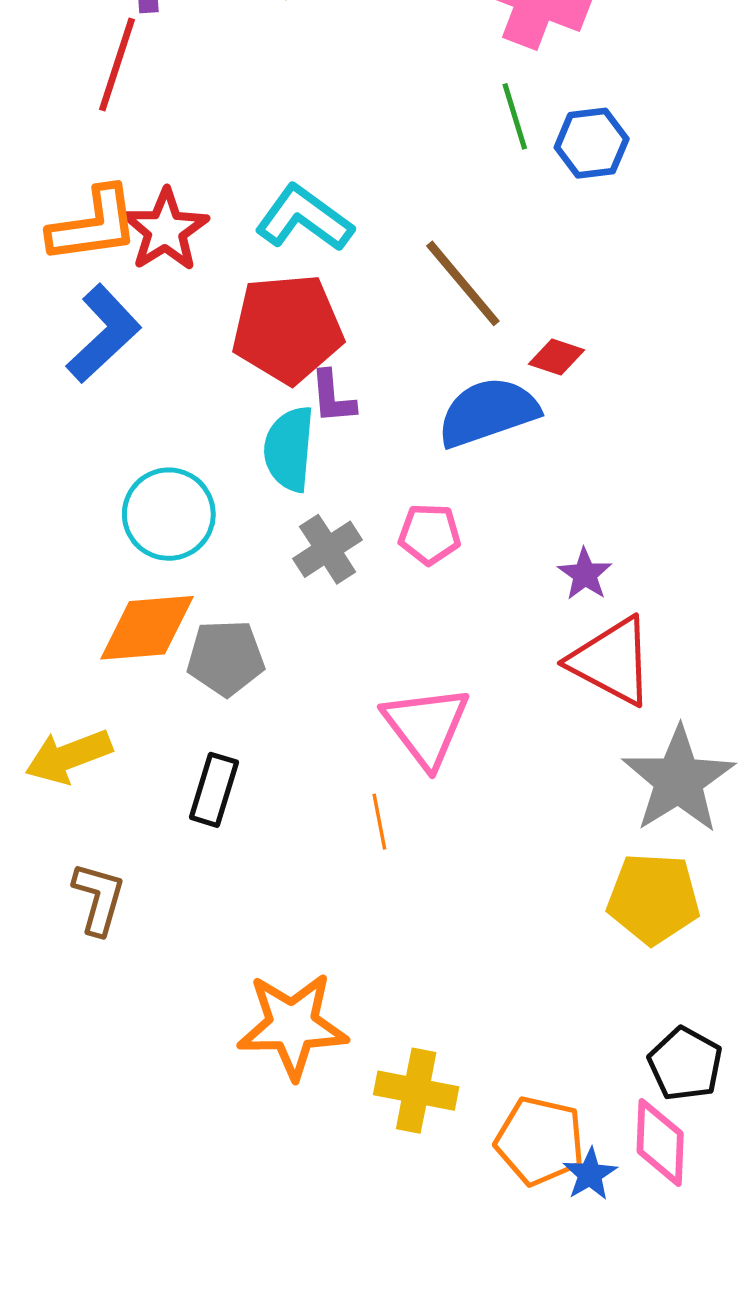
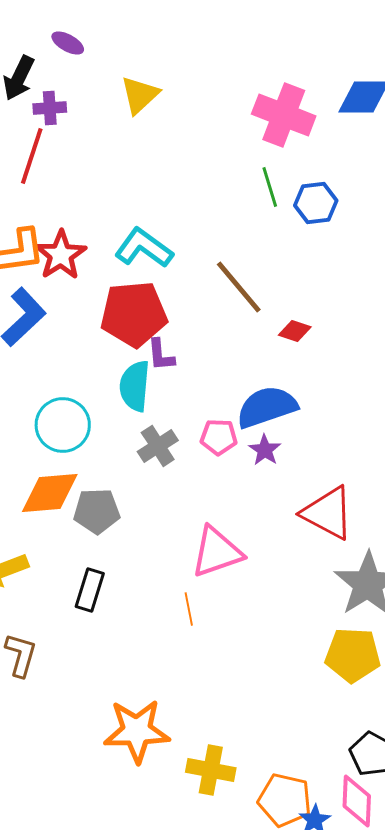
blue semicircle: (488, 412) -> (267, 407), moved
purple star: (585, 574) -> (265, 450), moved
pink triangle: (426, 726) -> (217, 552), turned 48

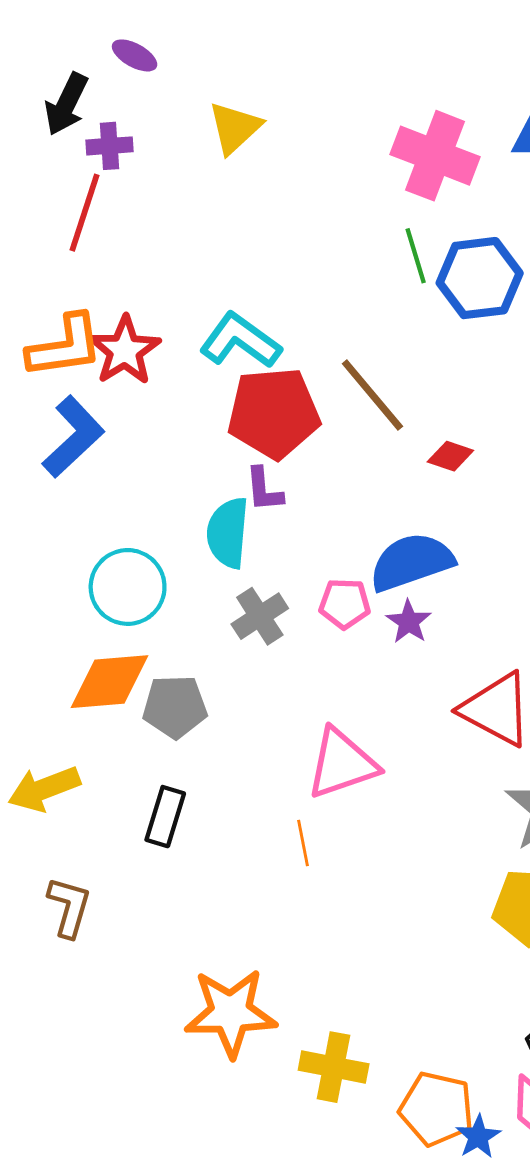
blue hexagon: (316, 203) -> (480, 278), size x1.4
red pentagon: (134, 314) -> (274, 413), moved

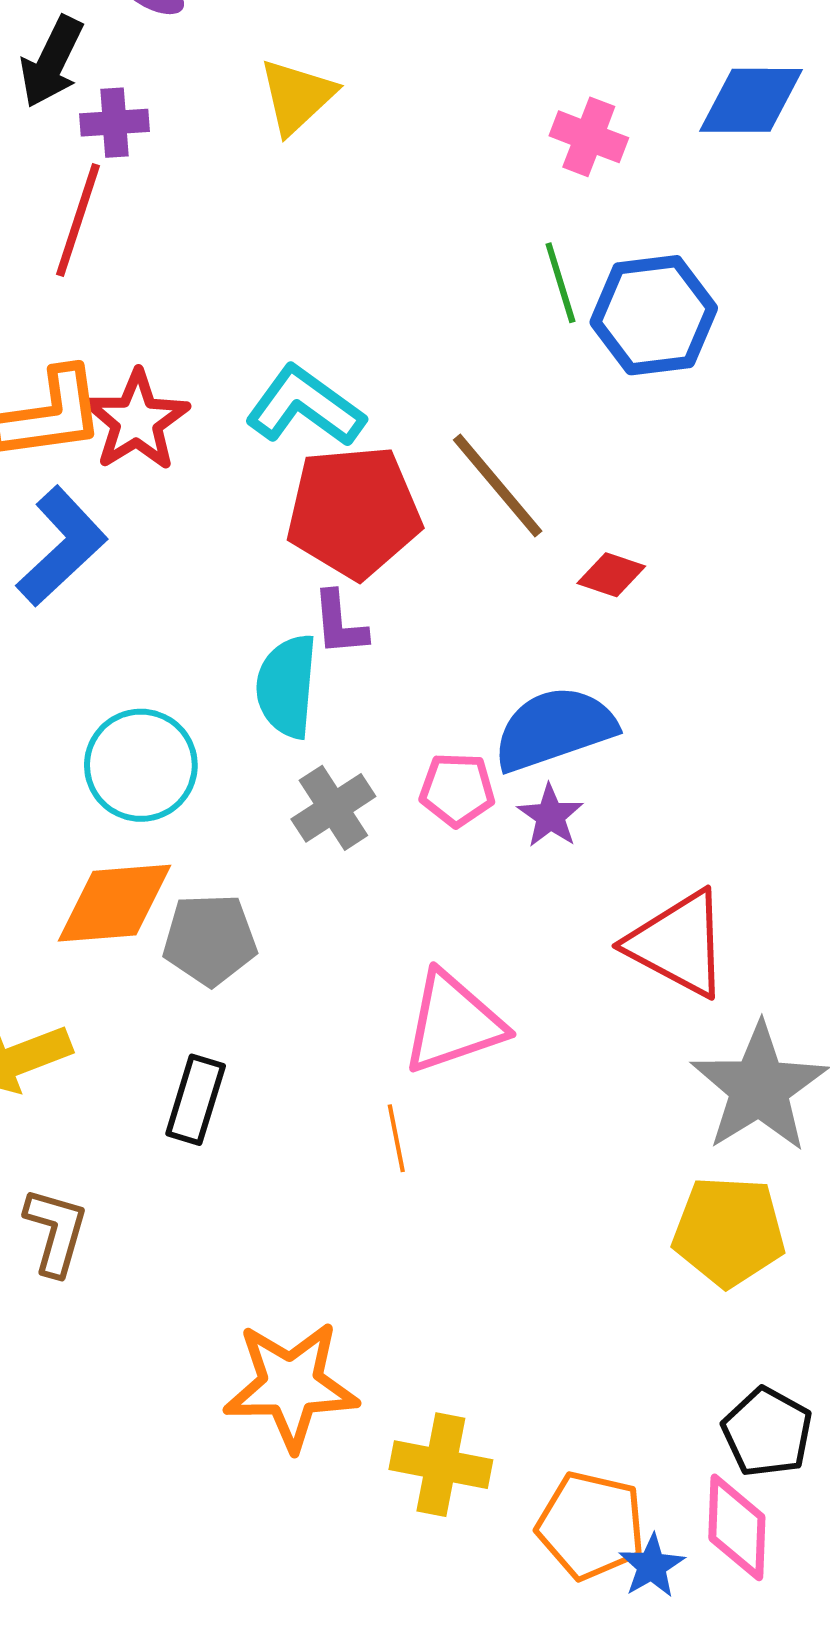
pink cross: (435, 156) -> (589, 137), size x0.6

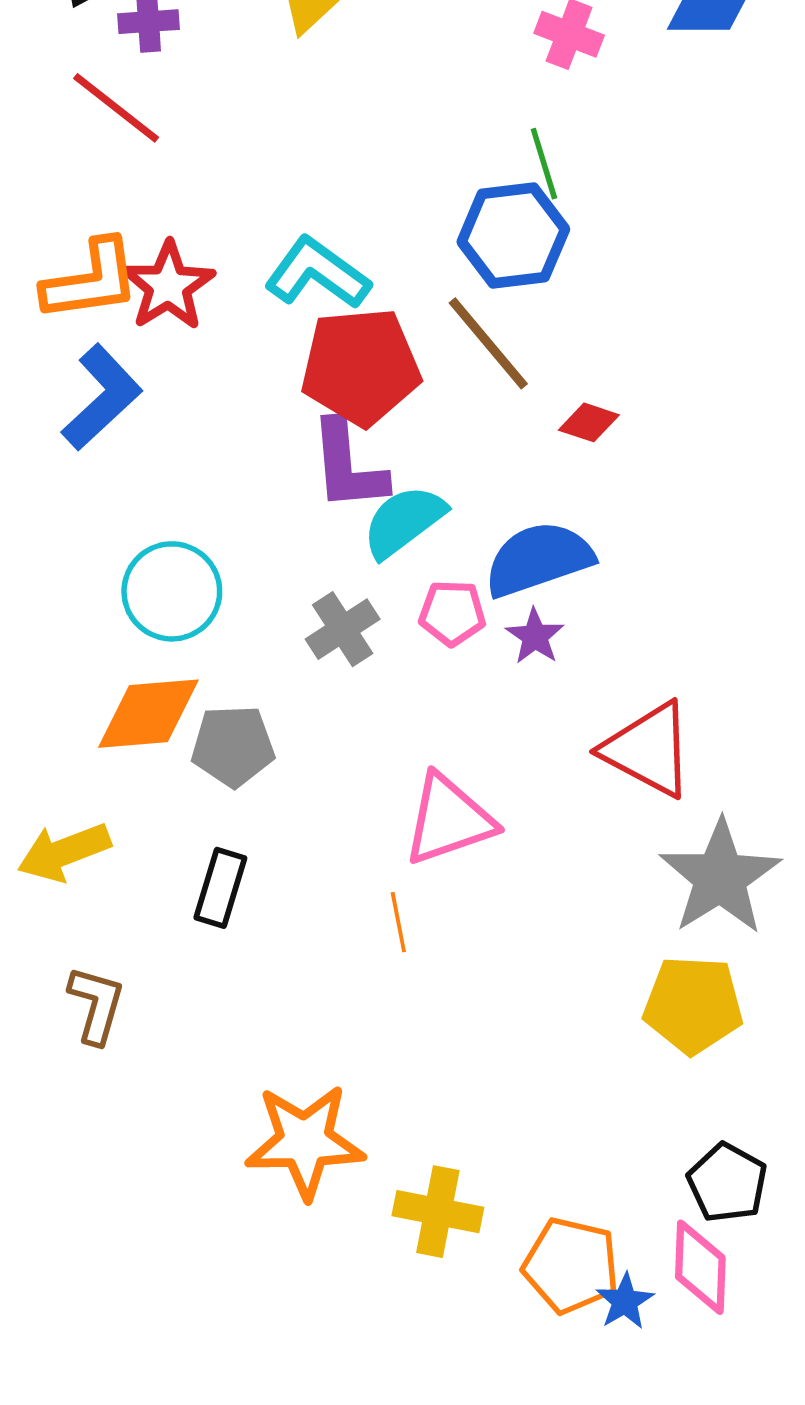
red line: (78, 220) -> (116, 108), turned -70
blue hexagon: (654, 315) -> (513, 235), moved
purple L-shape: (340, 623) -> (348, 466), size x1.6
cyan semicircle: (287, 686) -> (404, 521), moved, turned 48

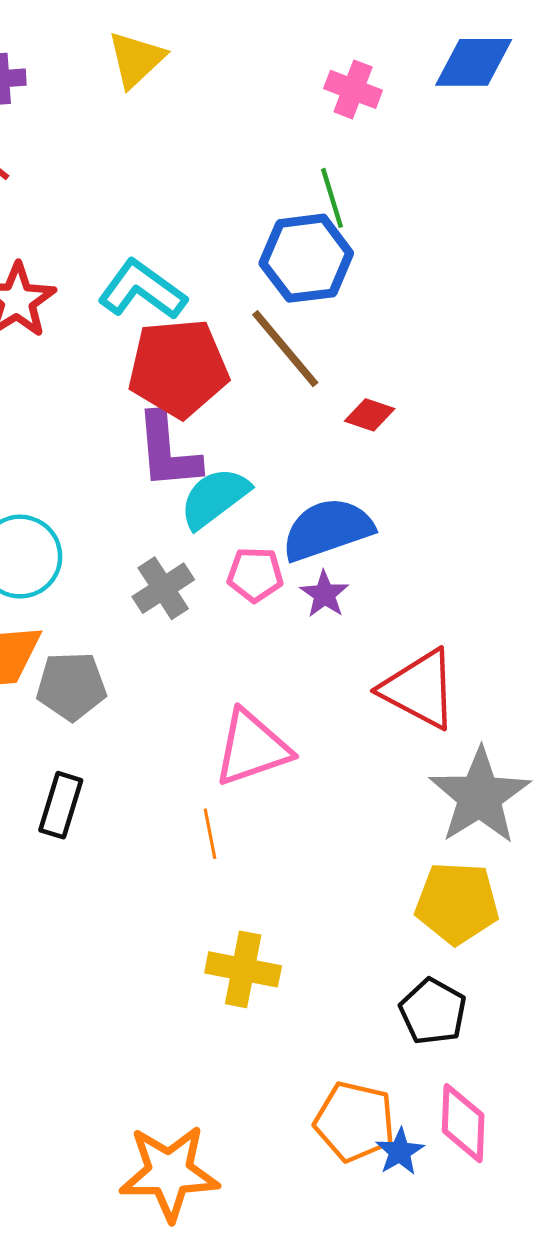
orange star: (305, 1141) -> (169, 1173), moved
black pentagon: (727, 1183) -> (433, 1012), moved
yellow cross: (438, 1212) -> (243, 969), moved

